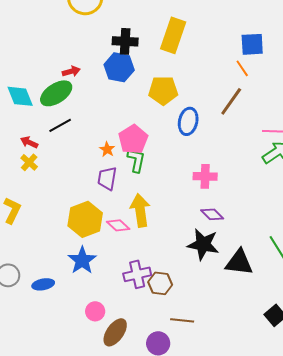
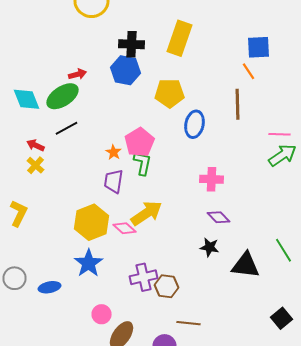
brown line: (231, 101) -> (238, 104), turned -36
yellow arrow: (140, 210) -> (146, 213), turned 64
black star: (203, 244) -> (210, 247), size x0.6

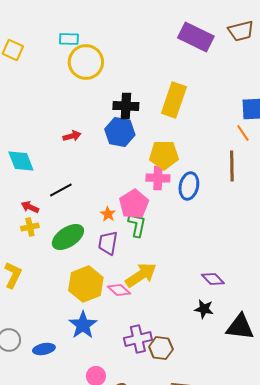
green ellipse: (62, 96) -> (68, 237), moved
yellow cross: (36, 165) -> (30, 227), turned 36
pink cross: (212, 179) -> (158, 178), moved

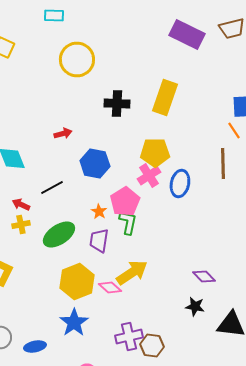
cyan rectangle: (69, 39) -> (54, 16), moved
blue hexagon: (120, 132) -> (95, 164), moved
pink cross: (158, 178) -> (149, 176), turned -35

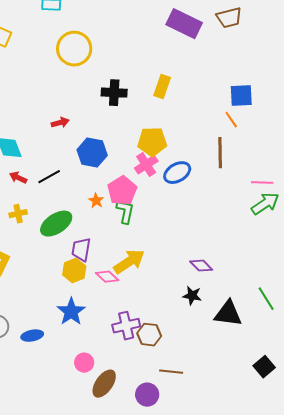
yellow rectangle: (165, 98) -> (162, 87), size x0.7
blue ellipse: (180, 184) -> (177, 173), turned 48
red arrow: (21, 204) -> (18, 178), moved
purple trapezoid: (99, 240) -> (81, 250), moved
yellow hexagon: (77, 282) -> (74, 271), size x0.7

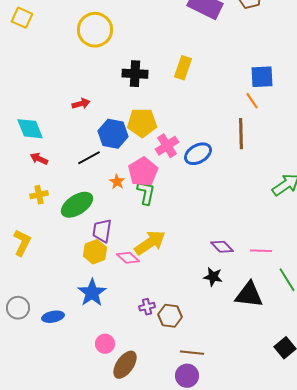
yellow pentagon: (152, 142) -> (142, 123), moved
black line: (49, 177) -> (89, 158), moved
pink line: (262, 183) -> (261, 251), moved
purple cross: (126, 326) -> (147, 307), size x0.6
purple circle: (147, 395) -> (187, 376), moved

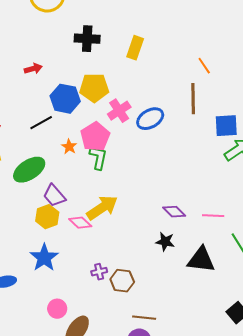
yellow rectangle: (183, 68) -> (135, 48), moved
blue square: (262, 77) -> (226, 126), moved
purple trapezoid: (102, 231) -> (54, 196), turned -50

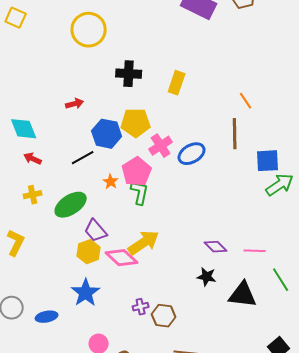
pink diamond: (80, 223) -> (122, 258), size x1.4

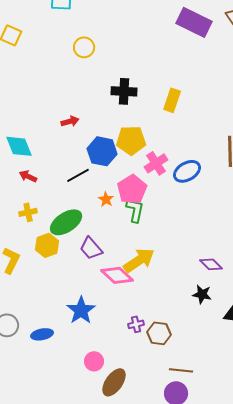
yellow circle: (89, 30) -> (84, 47), size x0.6
yellow hexagon: (89, 252) -> (47, 245), moved

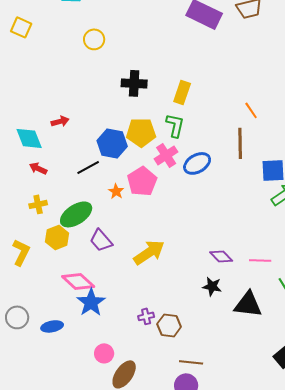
red arrow: (70, 121) -> (60, 121), moved
green L-shape: (135, 210) -> (175, 125), moved
pink diamond: (117, 275) -> (78, 281), moved

